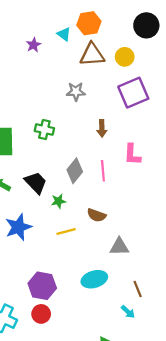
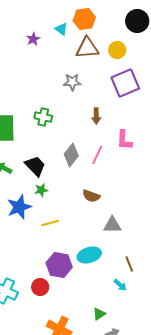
pink line: (103, 171) -> (97, 155), turned 30
green star: (58, 201) -> (41, 190), moved
yellow line: (66, 231) -> (50, 223), moved
purple hexagon: (42, 286) -> (59, 265), moved

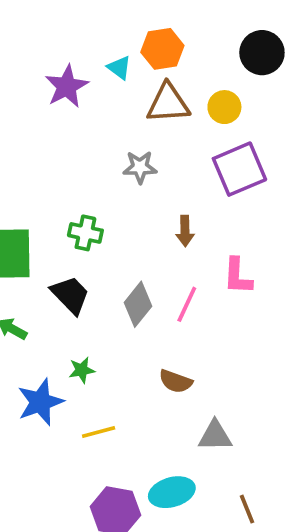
purple star: (33, 39) -> (67, 86), size x1.6
black trapezoid: (35, 166) -> (70, 295), moved

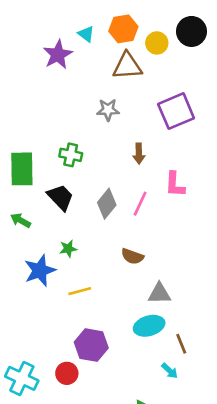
cyan triangle: (119, 68) -> (86, 34), moved
yellow circle: (224, 107) -> (157, 43), moved
cyan ellipse: (172, 492) -> (149, 326), moved

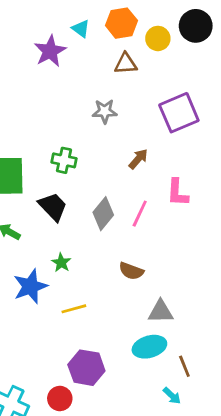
brown triangle: (127, 66) -> (126, 64), size x0.7
brown arrow: (139, 154) -> (138, 159), turned -138
green star: (68, 249) -> (61, 263), turned -30

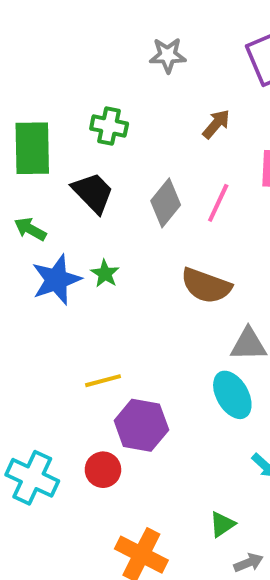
brown semicircle: (131, 271) -> (206, 286), size x1.4
blue star: (30, 286) -> (56, 280), moved
yellow line: (74, 309) -> (103, 381), moved
cyan ellipse: (149, 347) -> (232, 395), turned 76

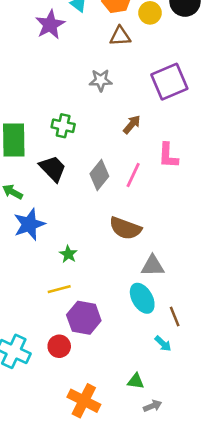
green star: (105, 274) -> (68, 254), moved
green triangle: (222, 524) -> (136, 381), turned 42

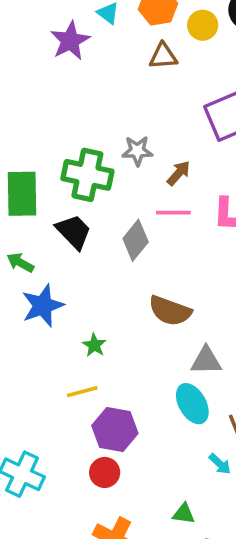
gray star: (101, 80) -> (137, 151), moved
green cross: (63, 126) -> (87, 175), size x1.6
pink line: (133, 175) -> (173, 213), moved, turned 65
red circle: (59, 346) -> (105, 472), moved

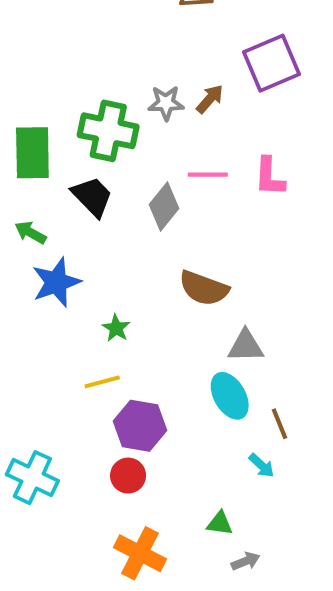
brown arrow: (179, 173) -> (210, 99), moved

